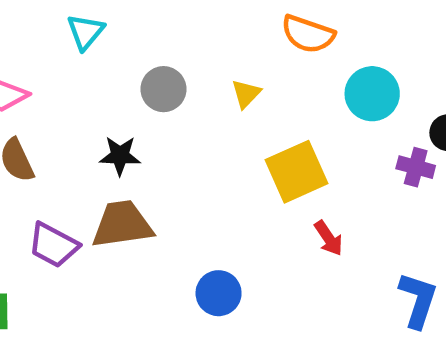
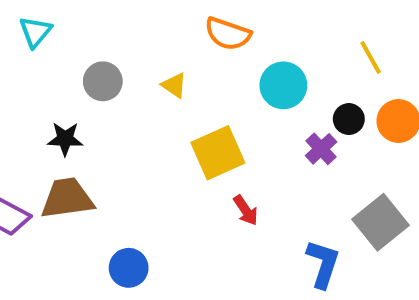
yellow triangle: (246, 94) -> (174, 85), turned -40
purple cross: (416, 167) -> (321, 149), turned 32
blue circle: (219, 293) -> (129, 268), moved

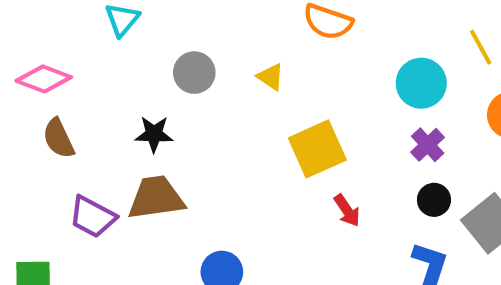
cyan circle: (283, 85) -> (421, 83), moved
black circle: (349, 119) -> (434, 200), moved

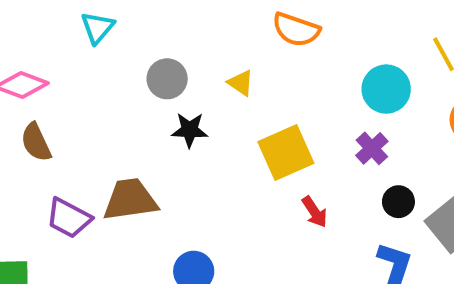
black star: (154, 134) -> (190, 130), moved
purple cross: (428, 145) -> (372, 148), moved

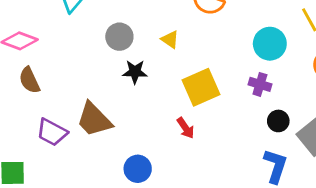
purple cross: (372, 148) -> (260, 84), turned -30
brown trapezoid: (130, 200) -> (94, 120), turned -126
red arrow: (315, 212) -> (185, 128), moved

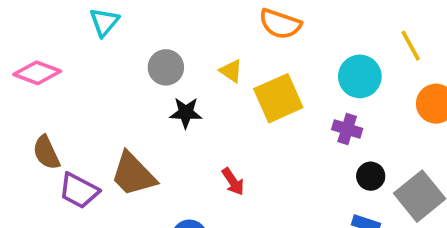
brown semicircle: (29, 80) -> (46, 153), moved
yellow square: (201, 87) -> (278, 98), moved
red arrow: (185, 128) -> (233, 182), moved

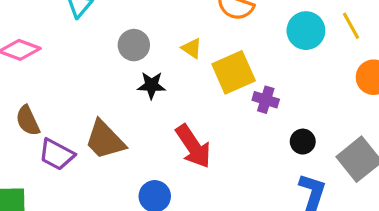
cyan circle: (360, 76) -> (306, 31), moved
purple cross: (347, 129) -> (266, 100), moved
black circle: (371, 176) -> (303, 142), moved
red arrow: (233, 182) -> (193, 146), size x1.8

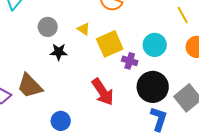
cyan circle: (306, 31) -> (155, 45), moved
black circle: (303, 142) -> (153, 87), size x2.0
red arrow: (193, 146) -> (103, 92), moved

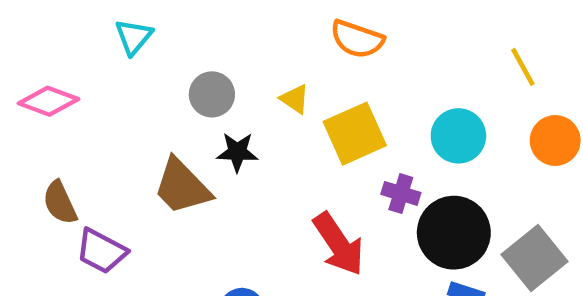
purple cross: (130, 61) -> (401, 193), moved
brown trapezoid: (30, 86) -> (182, 187), moved

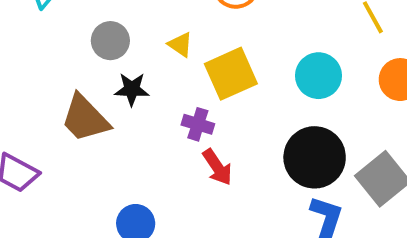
purple cross: (401, 193) -> (198, 124), moved
red arrow: (339, 244) -> (217, 167), size x0.7

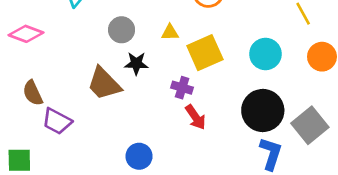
yellow triangle: (180, 45) -> (170, 32), turned -36

